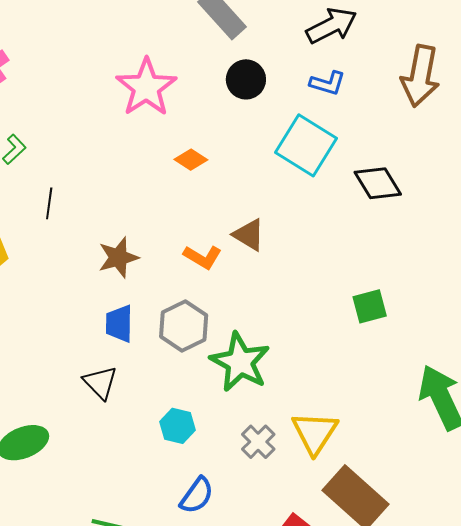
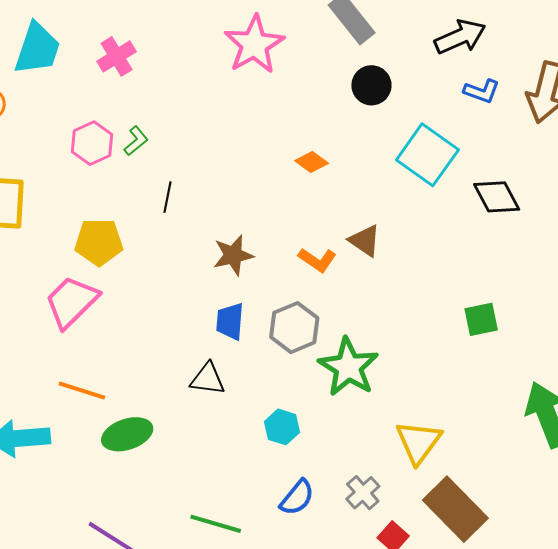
blue L-shape: (328, 83) -> (482, 91), moved
pink star: (146, 87) -> (254, 45), moved
black triangle: (100, 383) -> (208, 379), turned -42
gray cross: (258, 442) -> (363, 493), moved

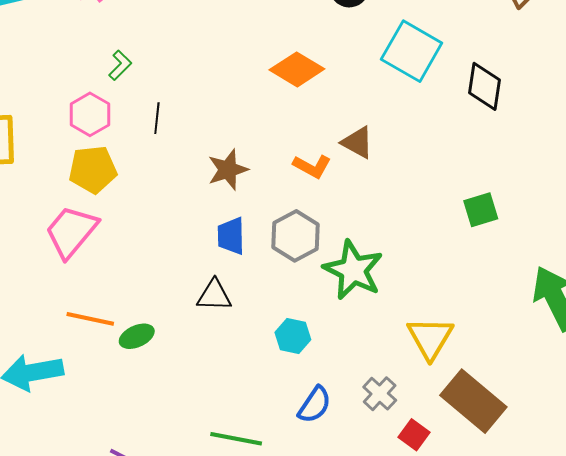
pink hexagon: (92, 143) -> (90, 114), moved
orange diamond: (312, 162) -> (297, 69), size x1.6
black diamond: (497, 197) -> (484, 86), turned 42
green ellipse: (127, 434) -> (137, 336), moved, size x0.7

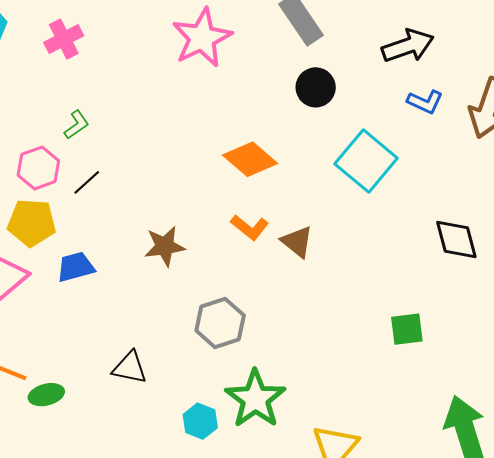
black diamond: (484, 86) -> (456, 239), moved, turned -33
black line: (157, 118) -> (87, 182), moved, turned 32
orange L-shape: (312, 166) -> (250, 227), moved
blue trapezoid: (231, 236) -> (76, 267), moved, turned 66
green star: (353, 270) -> (255, 399), moved

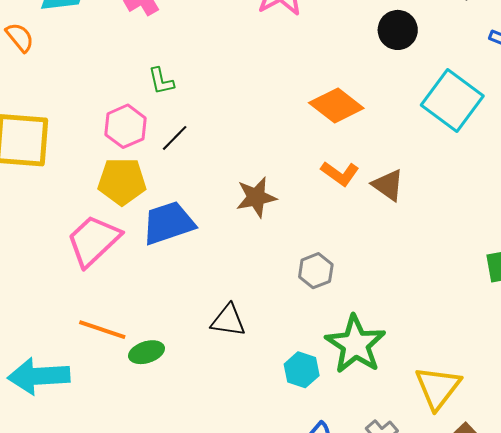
green L-shape: (77, 125) -> (161, 81), turned 116
blue trapezoid: (76, 267) -> (168, 223), size x1.4
gray hexagon: (220, 323) -> (316, 271), size x0.7

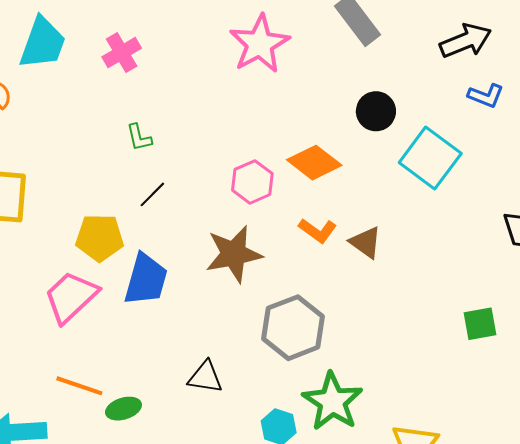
black circle: (398, 30) -> (376, 111), moved
pink hexagon: (126, 126) -> (252, 182), moved
brown star: (256, 197) -> (234, 254), size x1.4
blue trapezoid: (168, 223) -> (146, 279), turned 124
gray hexagon: (316, 271) -> (293, 328), size x1.8

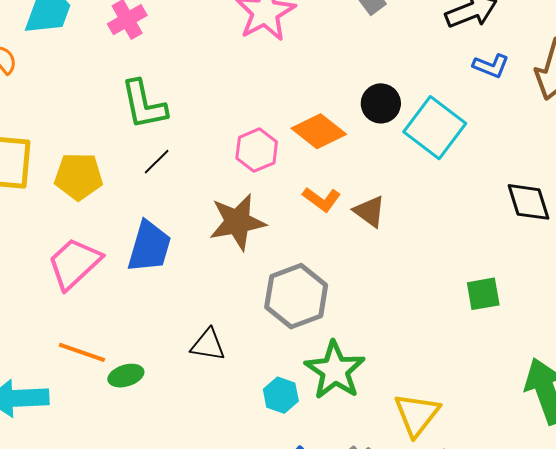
black circle: (376, 111) -> (381, 103), moved
green L-shape: (139, 137) -> (144, 105), size x1.8
yellow pentagon: (100, 238) -> (79, 176), moved

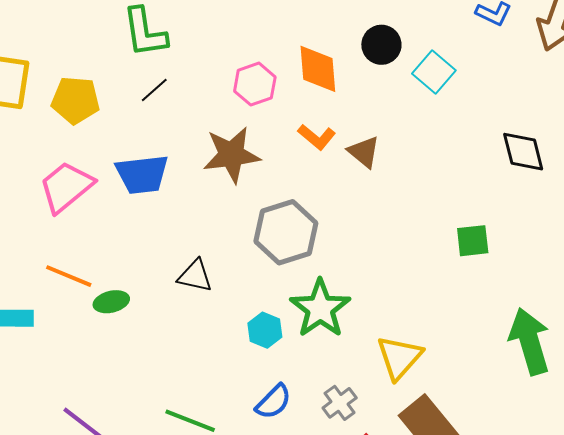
cyan square: (435, 128) -> (434, 72), size x0.7
orange diamond: (319, 131) -> (318, 69), turned 44
blue trapezoid: (149, 247) -> (142, 174), turned 64

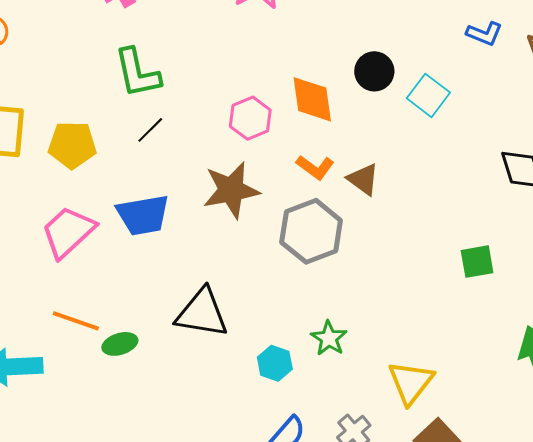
gray hexagon: (286, 232) -> (311, 231), moved
black triangle: (195, 276) -> (202, 313), size x1.5
green star: (320, 308) -> (329, 338), size x0.6

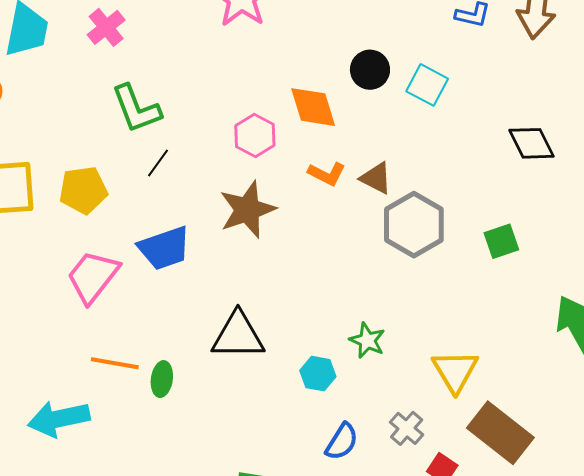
gray hexagon: (311, 231) -> (414, 225), moved
green ellipse: (120, 344) -> (162, 379), turned -56

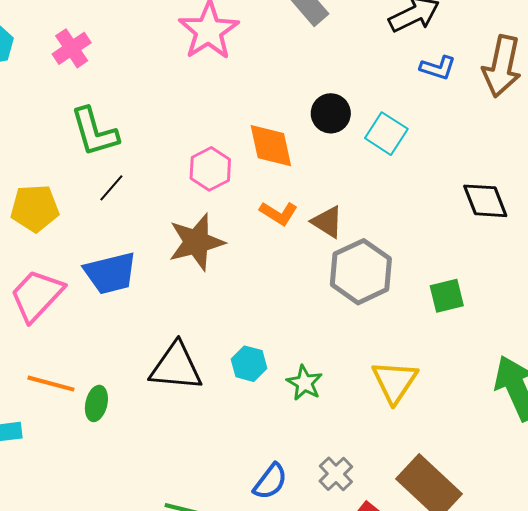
yellow triangle: (455, 371) -> (395, 382), moved
cyan hexagon: (318, 374) -> (249, 364), moved

